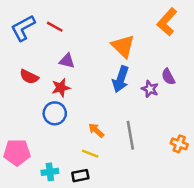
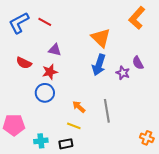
orange cross: (179, 144) -> (147, 138), moved

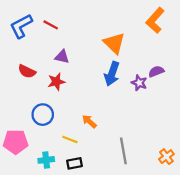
purple semicircle: (138, 63) -> (156, 71), turned 96
blue circle: (45, 93) -> (43, 115), moved
gray line: (107, 111) -> (123, 151), moved
yellow line: (74, 126) -> (70, 140), moved
orange cross: (147, 138) -> (166, 157), turned 32

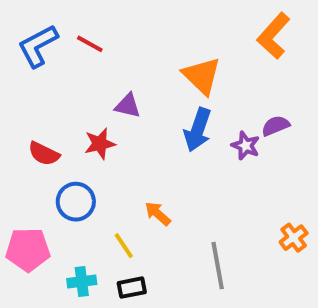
purple triangle: (62, 57) -> (128, 106), moved
red semicircle: (27, 71) -> (44, 154), moved
yellow line: (70, 140) -> (124, 246), turned 35
orange cross: (166, 157) -> (294, 238), moved

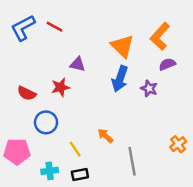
orange L-shape: (274, 36) -> (160, 36), moved
purple semicircle: (276, 126) -> (167, 64), moved
orange arrow: (158, 214) -> (105, 136), moved

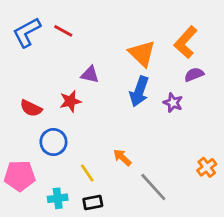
gray line: (132, 161) -> (153, 187), turned -32

